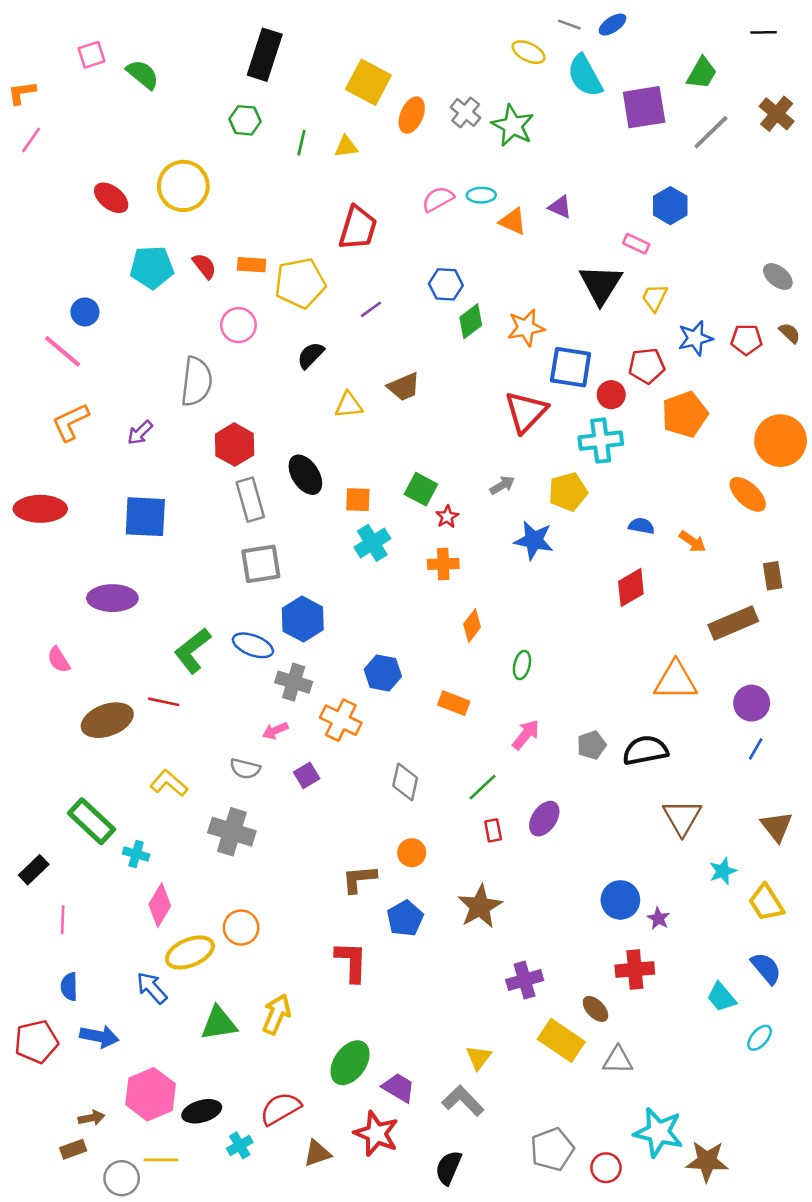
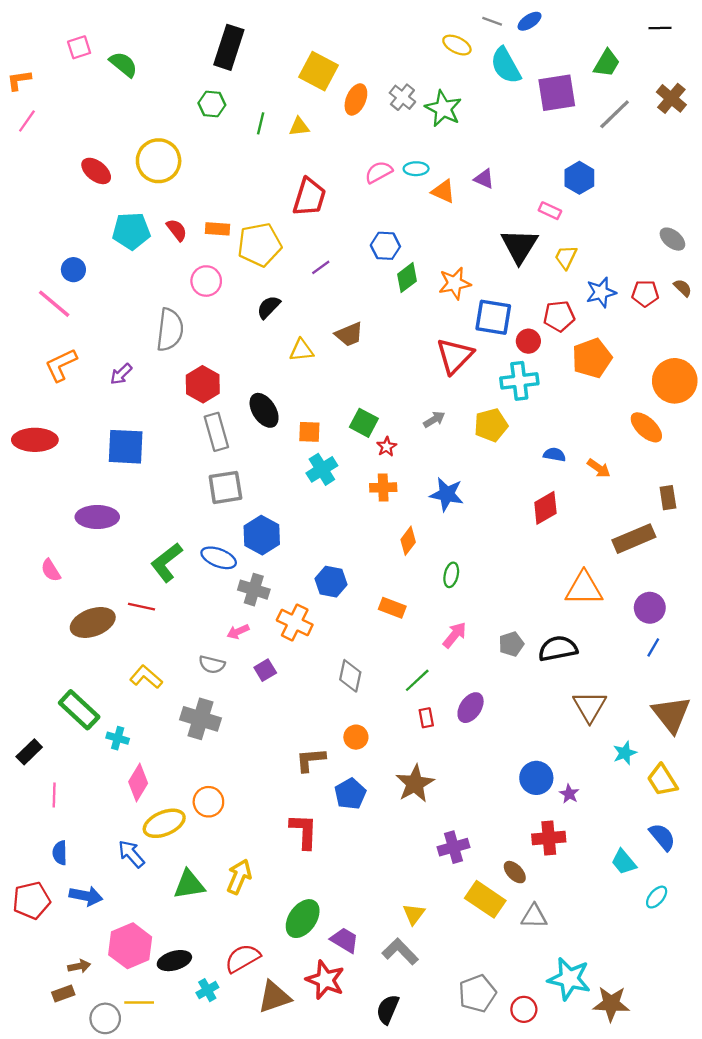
blue star: (534, 540) -> (447, 494), moved
brown triangle: (777, 826) -> (671, 714), size x1.4
brown triangle: (317, 1153) -> (274, 997), size x1.4

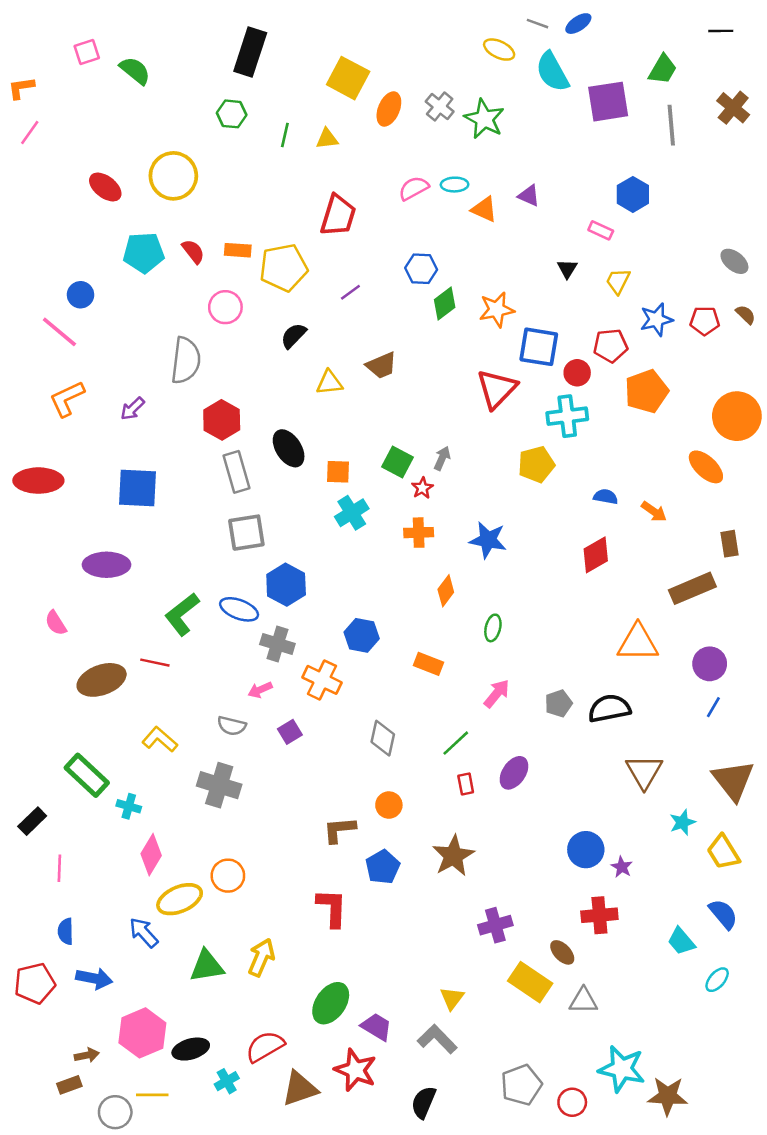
gray line: (615, 114) -> (671, 125), turned -51
black triangle: (519, 246) -> (567, 269), size x0.5
gray arrow: (434, 419) -> (442, 458), moved, turned -35

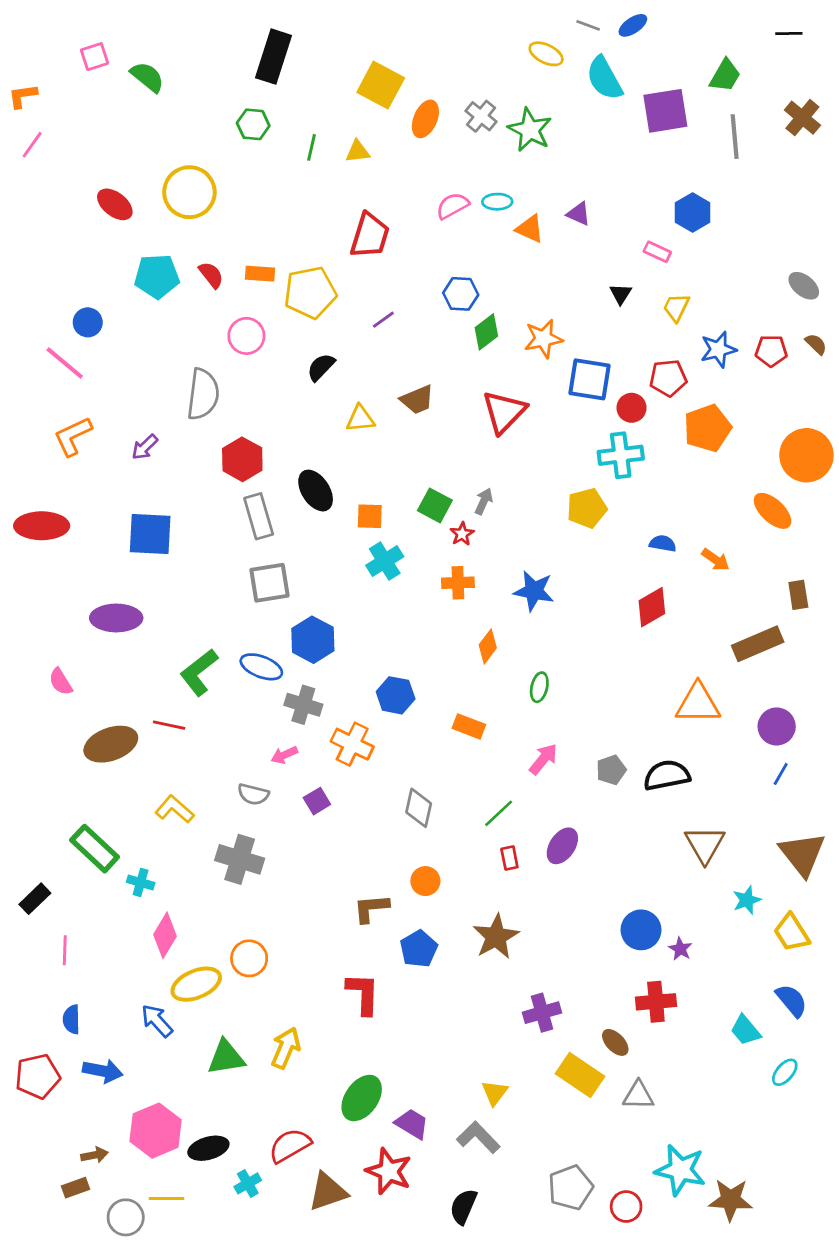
red triangle: (497, 389) -> (504, 412), moved

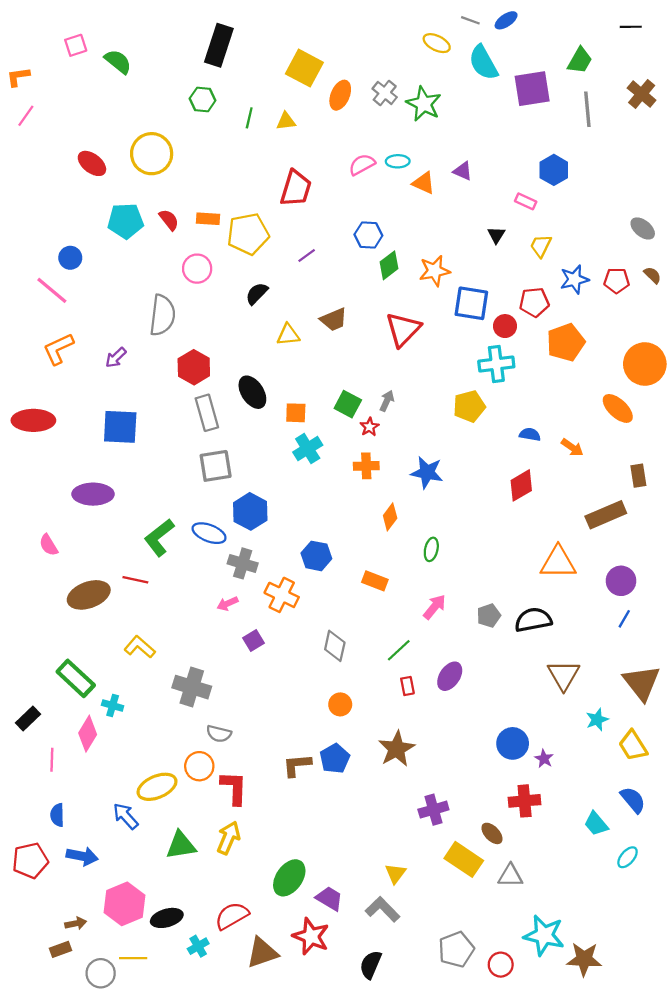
gray semicircle: (253, 794) -> (219, 734), moved
brown L-shape: (371, 908) -> (297, 765), moved
pink diamond: (165, 935) -> (88, 734), moved
red L-shape: (363, 994) -> (234, 788), moved

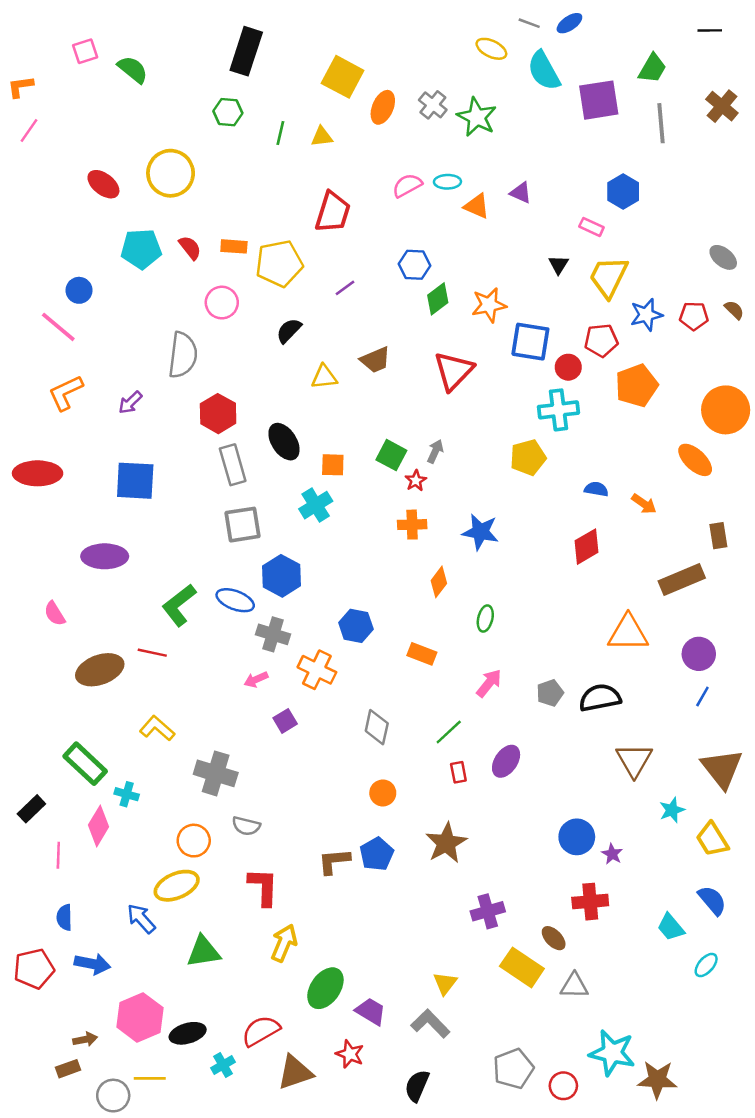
yellow trapezoid: (541, 246) -> (609, 277), size x1.6
cyan cross: (308, 449) -> (316, 505), moved
orange circle: (199, 766) -> (194, 841), moved
yellow arrow: (229, 838) -> (284, 943), moved
red star: (311, 936) -> (350, 1054), size x0.7

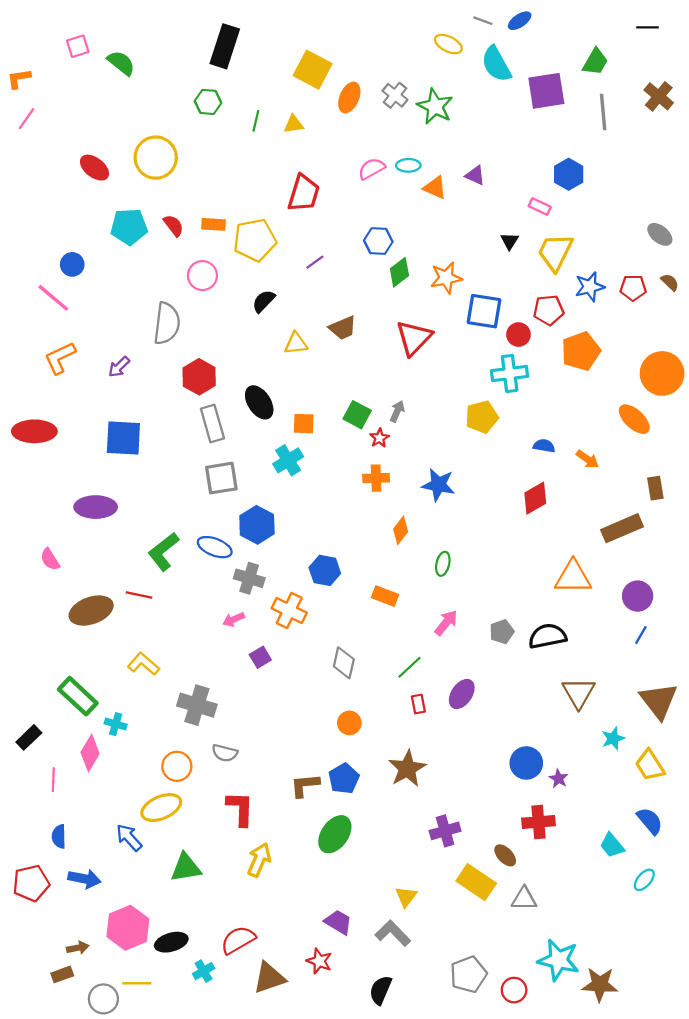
green ellipse: (325, 988) -> (335, 834), moved

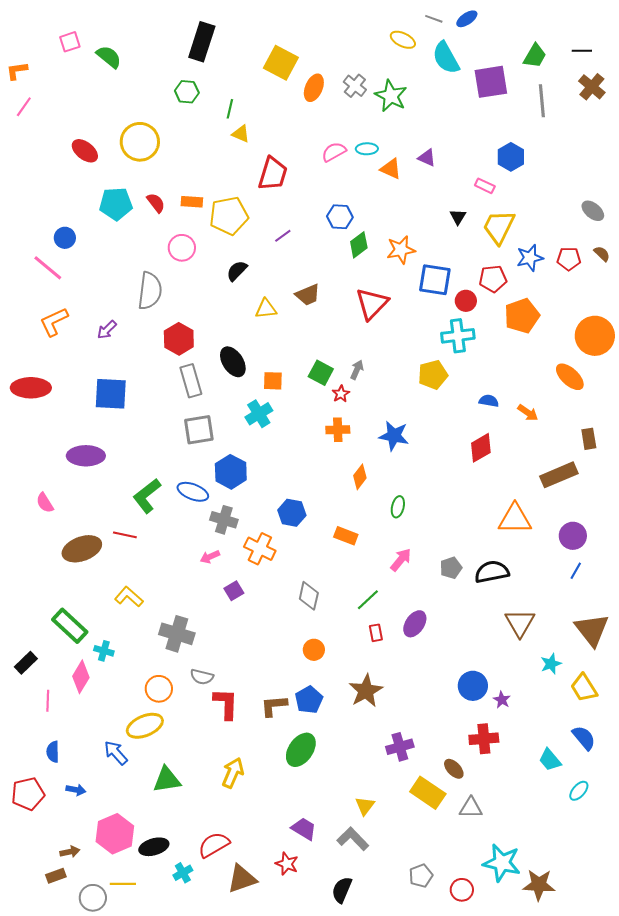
black line: (648, 27) -> (582, 51), moved
yellow triangle: (294, 124) -> (241, 134), moved, turned 30
red L-shape: (240, 809) -> (226, 704), moved
blue arrow: (84, 879) -> (76, 790), size x0.7
gray pentagon: (468, 974) -> (421, 876), size x0.7

